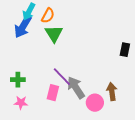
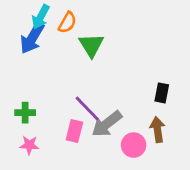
green triangle: (54, 34) -> (91, 45), moved
black rectangle: (125, 50) -> (162, 93), moved
gray arrow: (76, 88) -> (107, 124), turned -95

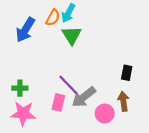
cyan arrow: (41, 17) -> (68, 13), moved
pink star: (29, 145) -> (23, 113), size x1.6

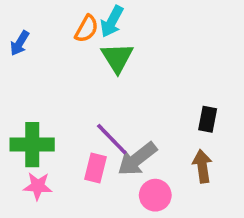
blue arrow: (25, 30) -> (20, 43), moved, size x0.6
green cross: (20, 88) -> (32, 145), size x1.6
pink star: (23, 113) -> (38, 186), size x0.7
pink circle: (105, 113) -> (155, 195), moved

